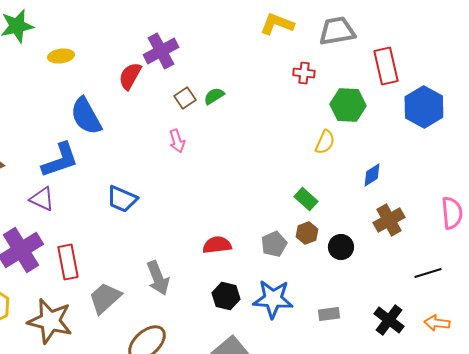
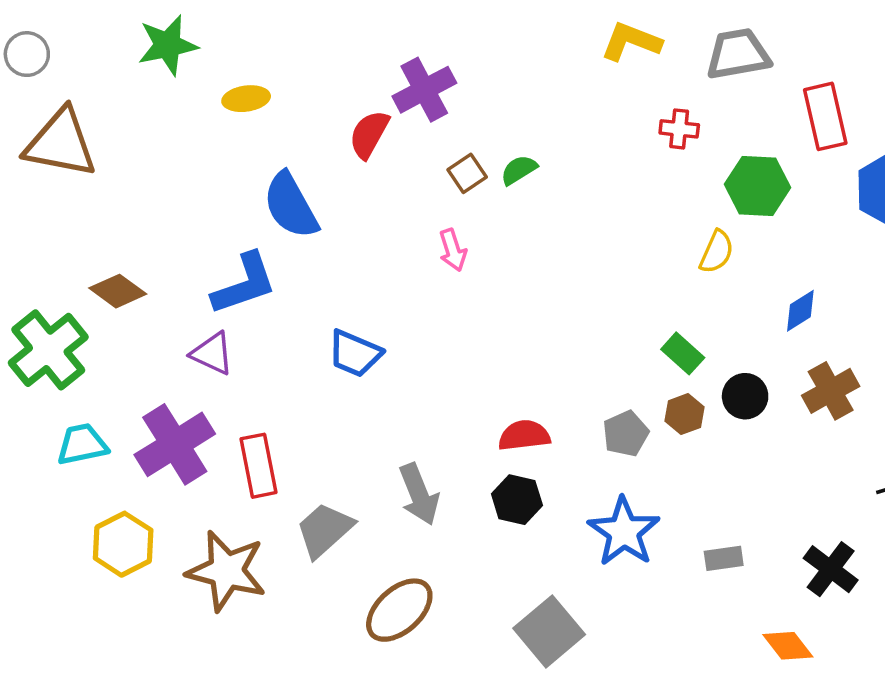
black circle: (341, 247) -> (745, 396), moved
black hexagon: (226, 296) -> (517, 500), moved
blue star: (273, 299) -> (624, 532), turned 30

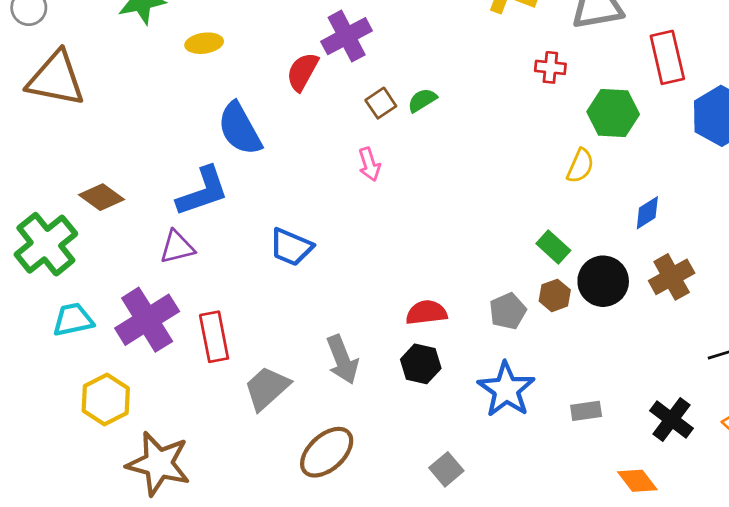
purple triangle: (212, 353) -> (177, 247), turned -39
black circle: (745, 396) -> (603, 281), size x1.4
brown star: (226, 571) -> (158, 464), moved
gray square: (549, 631) -> (446, 469), size x0.6

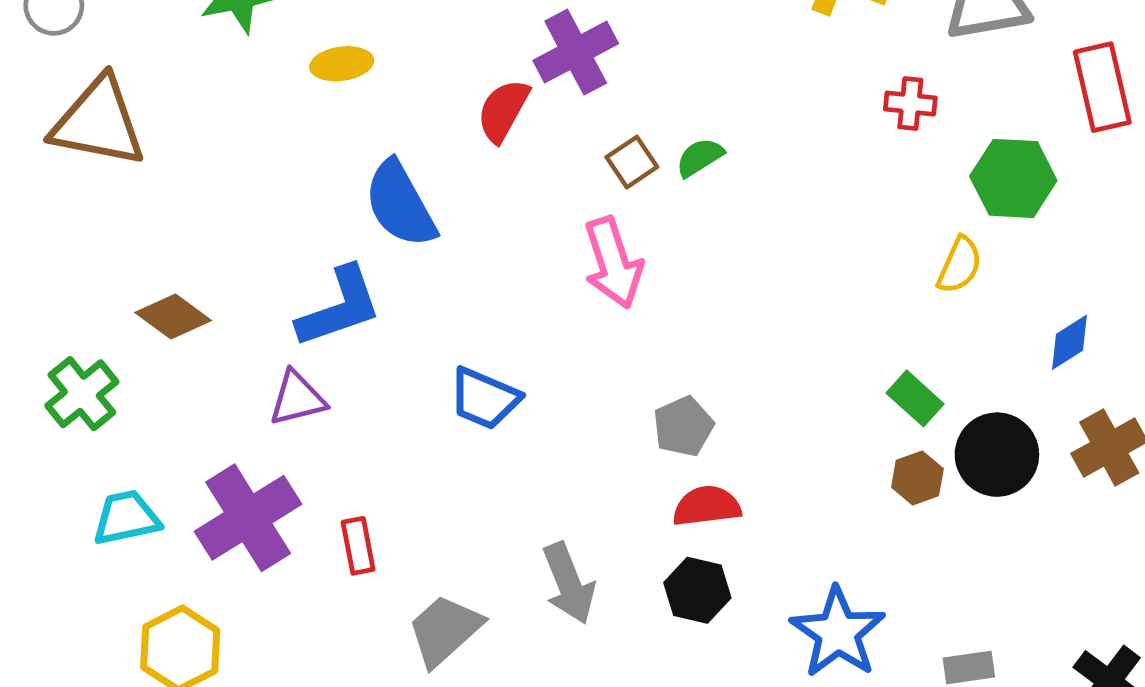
pink arrow: (369, 164) -> (613, 263), size x1.6
green cross: (46, 244) -> (82, 394), size x0.7
gray pentagon: (508, 311) -> (683, 426), moved
red rectangle: (214, 337) -> (358, 546), size x0.7

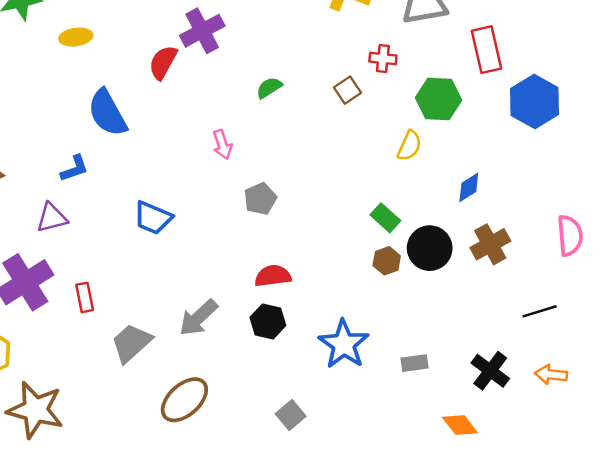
brown square: (632, 162) -> (347, 90), moved
pink arrow: (613, 263) -> (222, 144), size x0.6
blue L-shape: (339, 307) -> (75, 168), size x0.6
gray pentagon: (683, 426) -> (260, 199), moved
gray arrow: (569, 583) -> (198, 318), turned 69

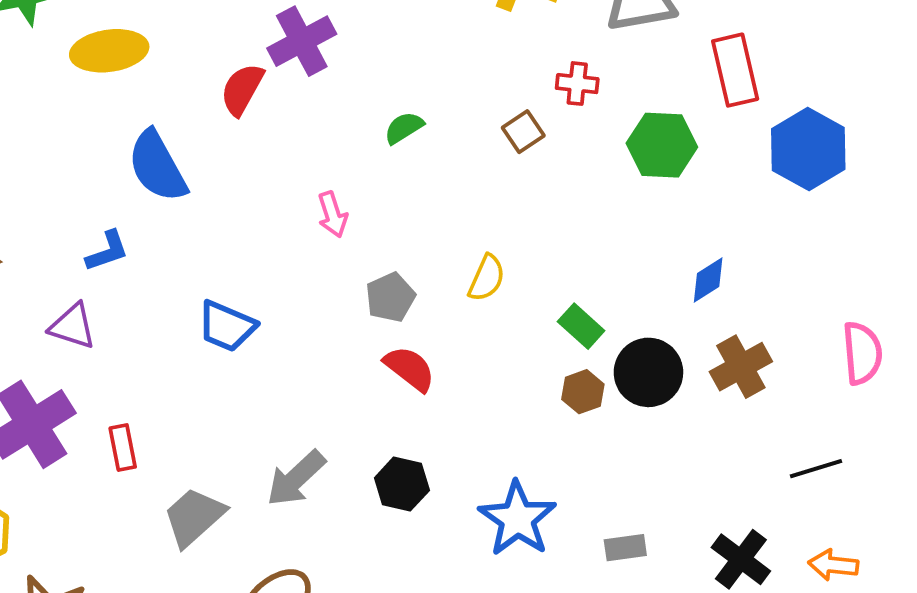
yellow ellipse: (76, 37) -> (109, 51), size x1.5
yellow semicircle: (409, 146) -> (487, 278), moved
purple triangle: (52, 218) -> (73, 326), turned 32
red semicircle: (273, 276) -> (410, 369), moved, turned 45

